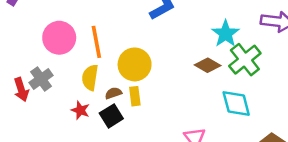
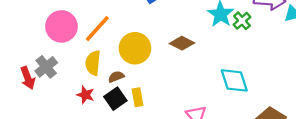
orange line: (96, 42) -> (97, 29), turned 56
green cross: (245, 60) -> (242, 21), moved, size x0.6
brown diamond: (208, 65) -> (182, 43), moved
yellow rectangle: (135, 96) -> (137, 97), moved

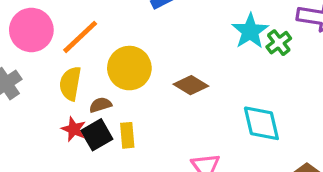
brown diamond: (182, 43) -> (191, 85), moved
red star: (85, 95) -> (74, 129), moved

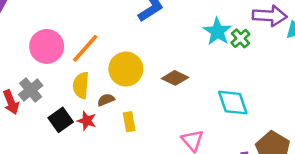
black square: (97, 135) -> (61, 120), moved

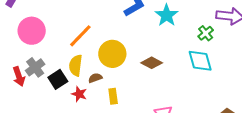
cyan star: (217, 32) -> (167, 15), moved
pink circle: (47, 46) -> (32, 31), moved
cyan diamond: (233, 103) -> (200, 61), moved
black square: (61, 120) -> (58, 79), moved

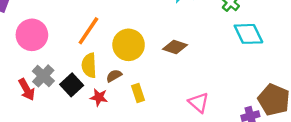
cyan diamond: (200, 61) -> (248, 34), moved

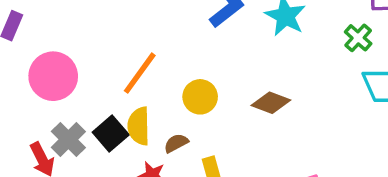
yellow circle: (129, 45) -> (200, 97), size x0.7
black square: (72, 85) -> (111, 134), moved

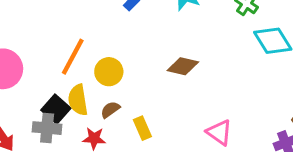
yellow circle: (200, 97) -> (109, 72), moved
gray cross: (68, 140) -> (47, 128), moved, turned -32

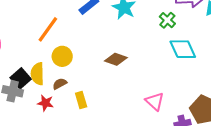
orange line: (73, 57) -> (48, 29), moved
pink triangle: (219, 132) -> (155, 101), moved

